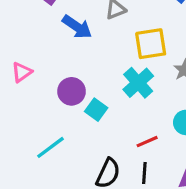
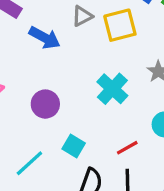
yellow square: (151, 44) -> (120, 25), moved
cyan square: (96, 110) -> (74, 146), moved

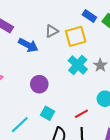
cyan cross: (112, 89) -> (78, 65), moved
purple circle: (45, 104) -> (39, 84), moved

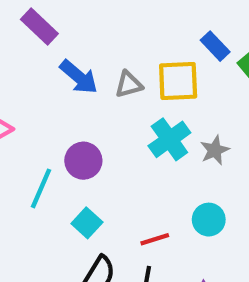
gray triangle: (52, 31) -> (129, 84), moved
cyan line: (20, 125) -> (41, 188), moved, turned -36

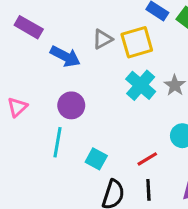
gray triangle: (129, 84) -> (102, 39), moved
purple circle: (83, 161) -> (71, 105), moved

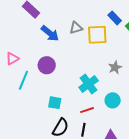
cyan cross: (141, 85) -> (89, 84), moved
cyan line: (58, 142) -> (23, 80), moved
cyan square: (96, 159) -> (55, 103), turned -32

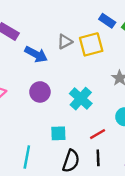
cyan line: (23, 80) -> (27, 157), moved
cyan cross: (89, 84) -> (81, 99), moved

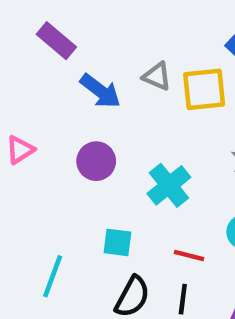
gray triangle: (65, 42) -> (157, 76), turned 42
red line: (98, 134) -> (189, 256), turned 35

